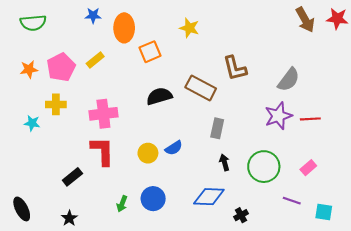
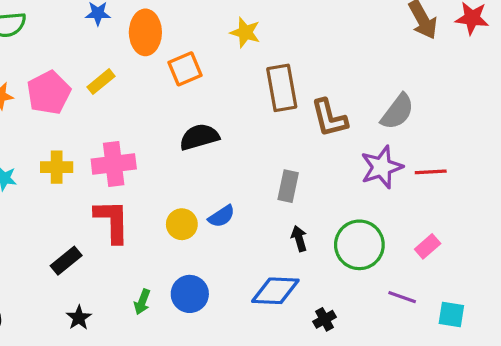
brown L-shape: (235, 68) -> (329, 118), moved
brown rectangle: (201, 88) -> (282, 88), moved, turned 52
yellow cross: (56, 104) -> (57, 167), moved
black star: (69, 218) -> (79, 318), moved

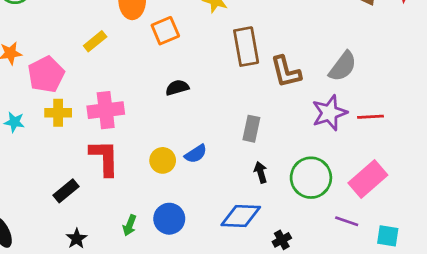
pink pentagon: (49, 93) -> (46, 74), moved
black semicircle: (199, 137) -> (177, 88), size x0.7
pink rectangle: (428, 246) -> (368, 179), size x1.8

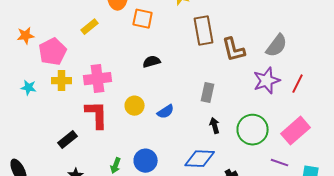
orange square: (165, 31) -> (143, 19), turned 35
red line: (371, 117) -> (298, 84), turned -60
yellow circle: (163, 160) -> (135, 106), moved

